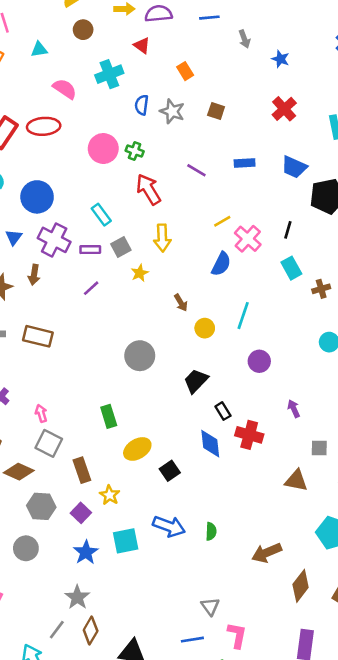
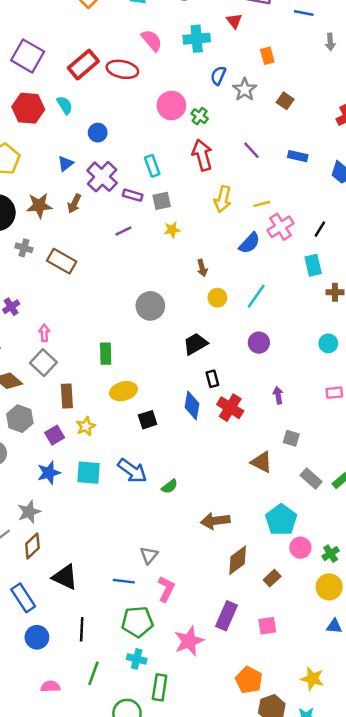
blue circle: (37, 197) -> (98, 133), size x0.6
yellow arrow: (162, 238) -> (223, 199), moved
green semicircle: (211, 531) -> (170, 486), turned 35

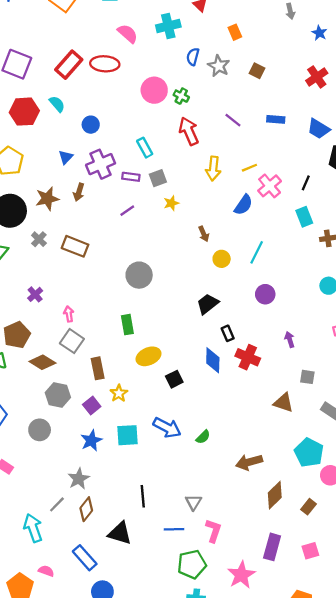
purple cross: (102, 177) -> (101, 164), turned 32
gray cross: (24, 248) -> (39, 239), turned 35
gray circle: (150, 306) -> (139, 275), moved
black line: (82, 629) -> (143, 496), moved

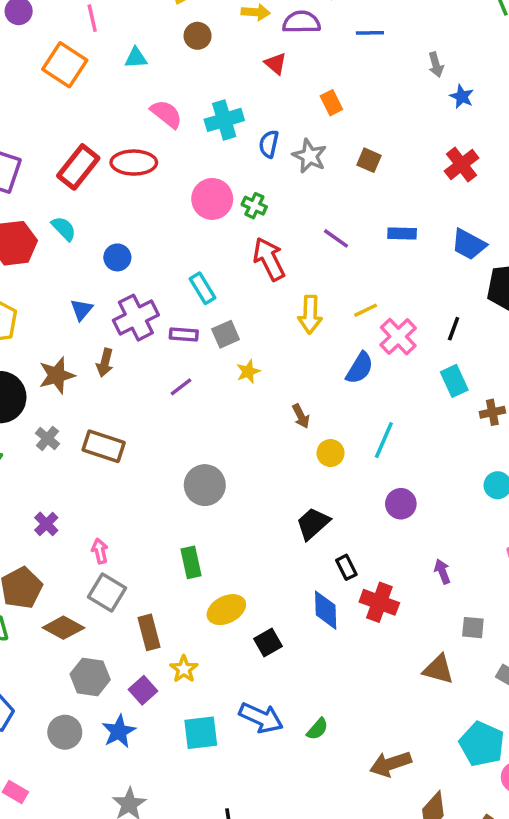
gray arrow: (290, 11) -> (436, 65), moved
cyan cross: (168, 26) -> (224, 120), moved
blue star: (91, 440) -> (119, 731), moved

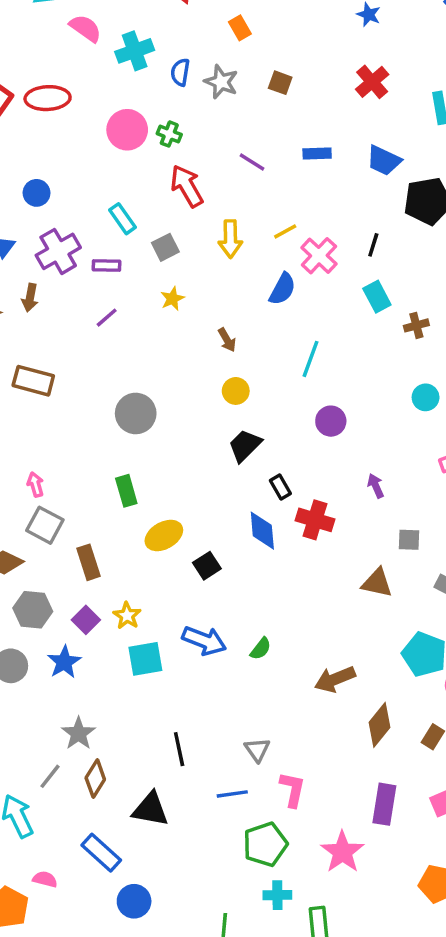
pink semicircle: (166, 114) -> (85, 28), moved
gray square: (226, 334) -> (165, 247), moved
yellow circle: (330, 453) -> (236, 391), moved
yellow star: (184, 669) -> (127, 616), moved

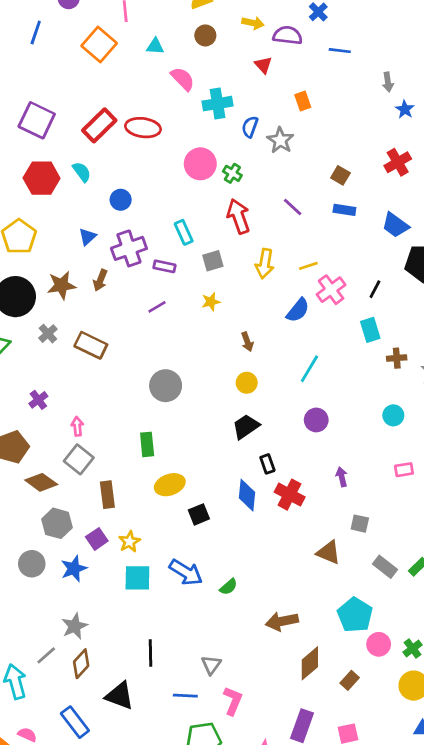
brown square: (280, 83) -> (340, 175), moved

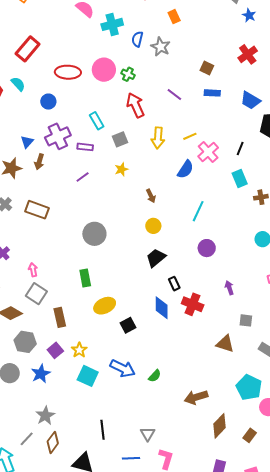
red ellipse: (143, 128) -> (68, 72), moved
blue triangle: (87, 237) -> (27, 142), moved
cyan square: (137, 578) -> (88, 376), turned 30

